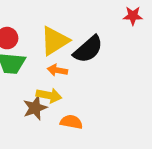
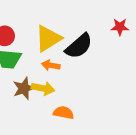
red star: (133, 16) -> (120, 27), moved
brown star: (35, 108) -> (24, 88), moved

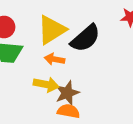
brown star: (24, 88) -> (67, 93), moved

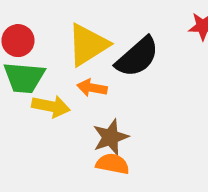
yellow arrow: (46, 85) -> (51, 106), moved

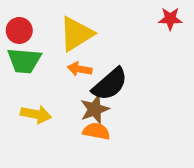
black semicircle: (137, 57) -> (110, 84), moved
yellow arrow: (51, 106) -> (36, 114), moved

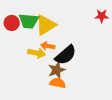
green trapezoid: (24, 61) -> (29, 21), moved
yellow arrow: (36, 114) -> (37, 53), moved

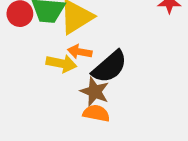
brown star: (57, 70) -> (95, 92), turned -30

